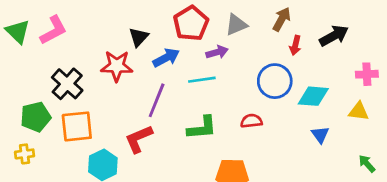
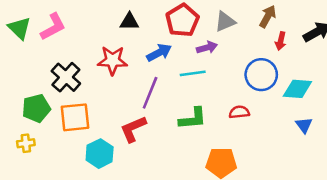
black triangle: (139, 37) -> (129, 22), moved, turned 48

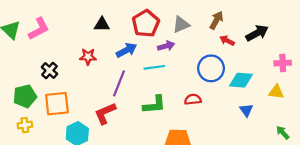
red arrow: (281, 41) -> (227, 41), turned 104
red star: (113, 60) -> (88, 57), size x0.7
black cross: (66, 77) -> (49, 71), size x0.7
yellow cross: (26, 143) -> (25, 125), moved

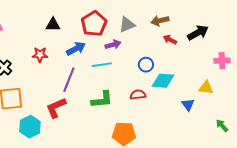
brown arrow: (216, 20) -> (160, 21), turned -132
blue circle: (211, 68) -> (146, 65), moved, size x0.6
cyan diamond: (241, 80) -> (163, 81), moved
yellow triangle: (276, 92) -> (206, 88), moved

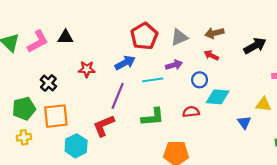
black triangle: (53, 25) -> (65, 37), moved
red arrow: (170, 40) -> (211, 55), moved
purple arrow: (113, 45) -> (174, 65), moved

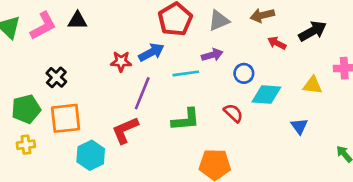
red arrow: (211, 55) -> (277, 43), moved
red star: (87, 69) -> (121, 62), moved
yellow triangle: (263, 104) -> (313, 85), moved
red semicircle: (191, 112) -> (233, 113), turned 49

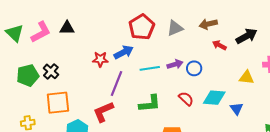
purple arrow: (212, 55) -> (175, 64), moved
cyan diamond: (266, 95) -> (214, 98), moved
green pentagon: (26, 109) -> (28, 75), moved

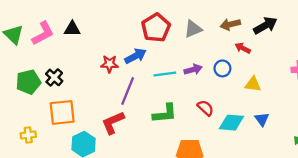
black arrow: (247, 36) -> (265, 26), moved
blue circle: (194, 68) -> (222, 68), moved
yellow triangle: (247, 77) -> (253, 84), moved
cyan diamond: (214, 98) -> (231, 123), moved

